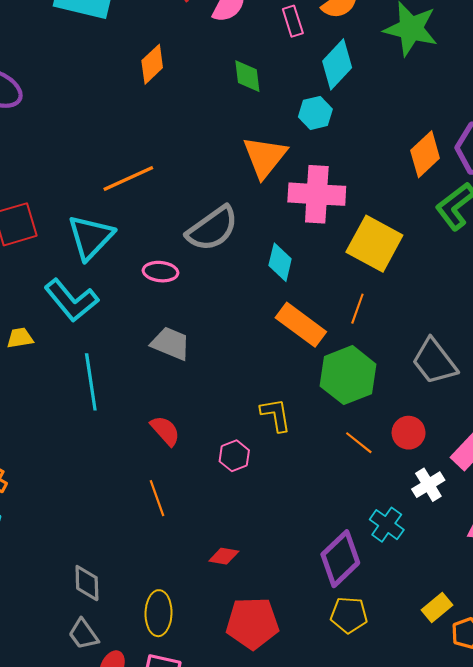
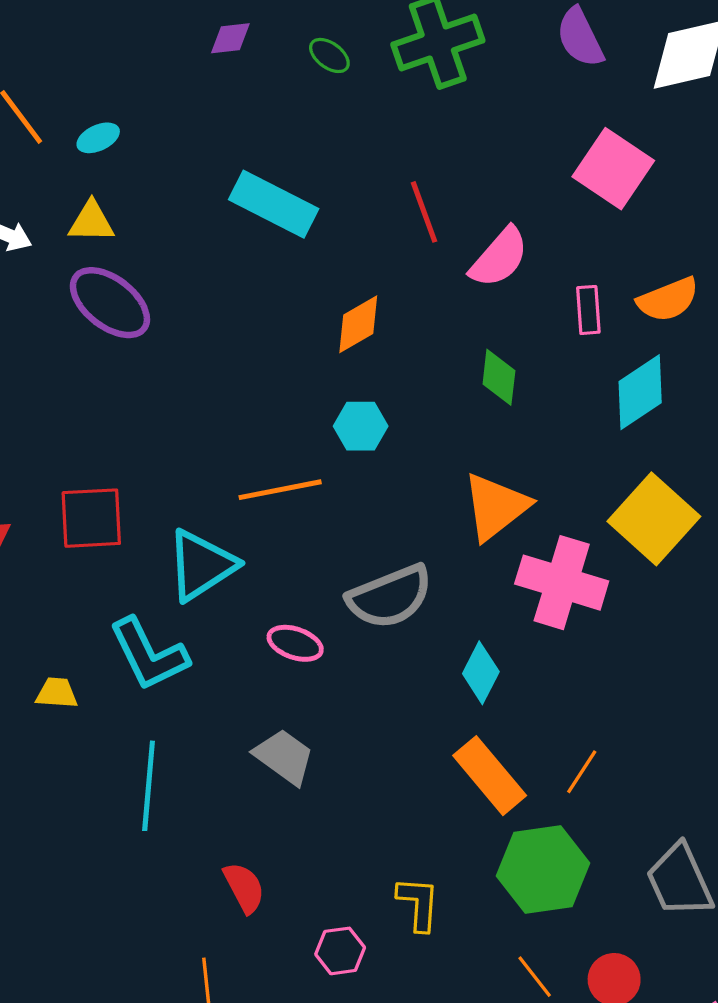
cyan hexagon: (315, 113) -> (361, 426), moved
yellow square: (374, 244) -> (654, 519), moved

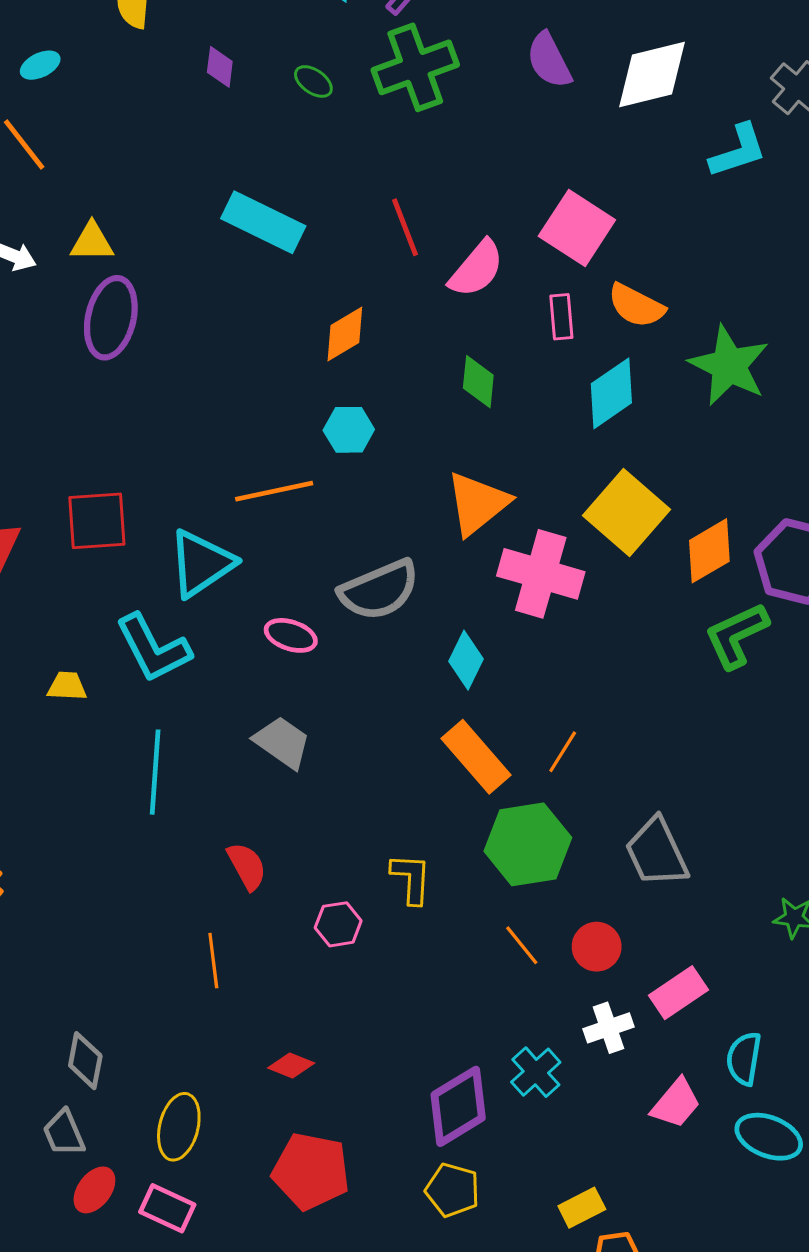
purple diamond: (230, 38) -> (220, 67), turned -75
cyan ellipse: (98, 138) -> (40, 65), moved
pink square: (613, 169) -> (577, 228), moved
orange semicircle: (668, 300) -> (636, 306), turned 50
purple ellipse: (110, 303) -> (111, 318), turned 66

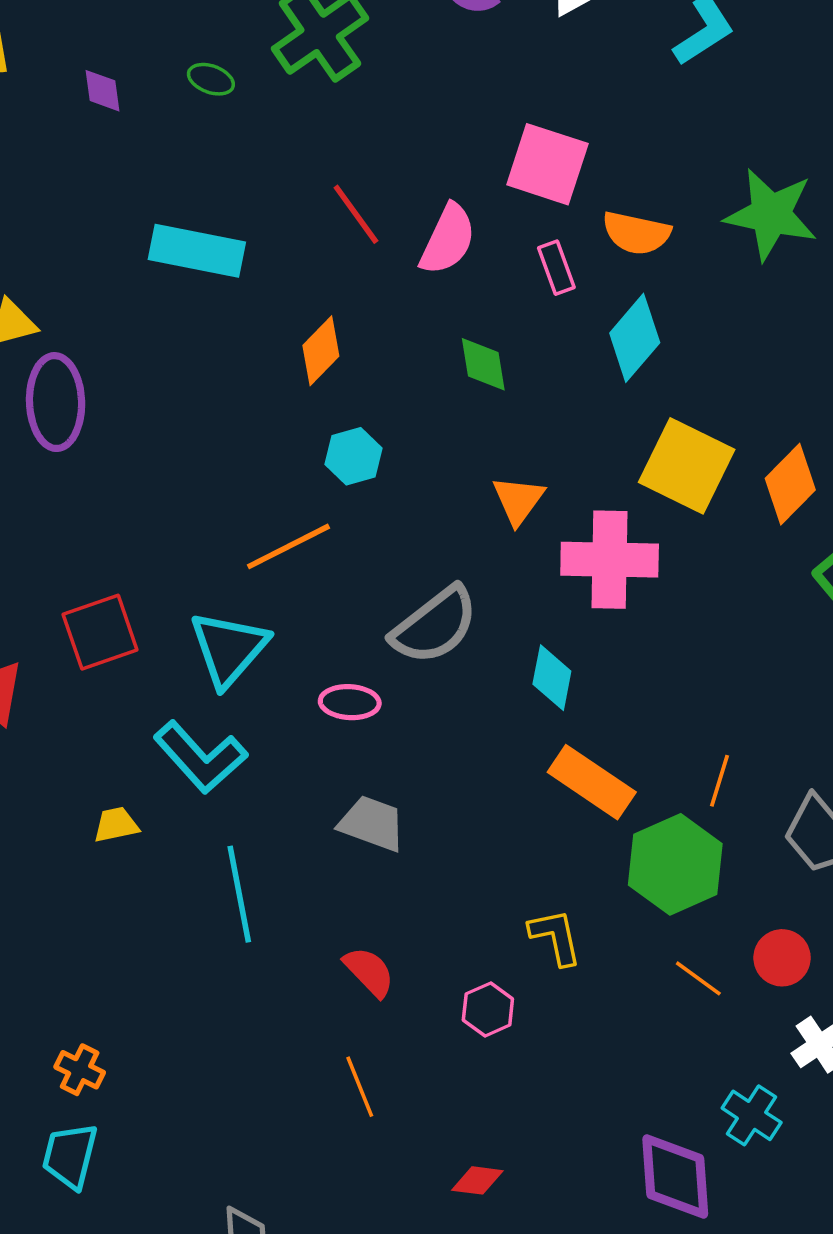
green star: (729, 365) -> (771, 214), moved
orange triangle: (477, 504) -> (518, 500), size x0.7
orange line: (563, 752) -> (720, 781), moved
purple diamond: (458, 1106) -> (675, 1176), turned -48

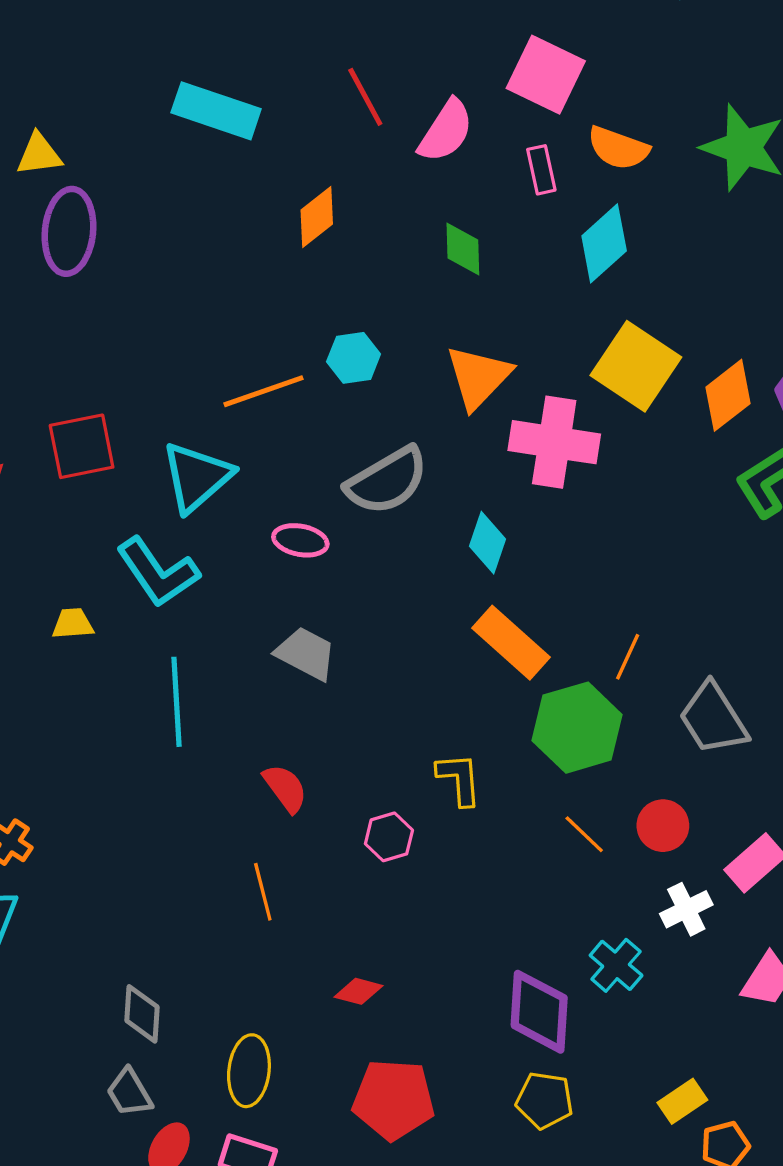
cyan hexagon: (353, 456) -> (354, 358), moved
orange triangle: (518, 500) -> (478, 377), size x1.4

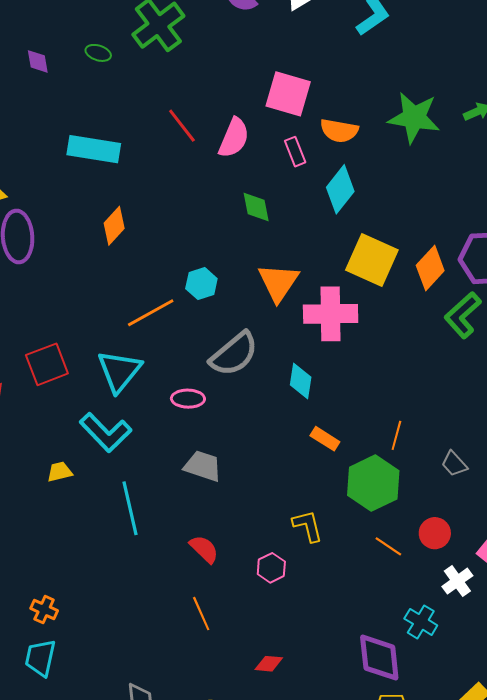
orange diamond: (317, 217) -> (114, 226), moved
orange rectangle: (511, 643) -> (325, 439), size x0.6
gray trapezoid: (713, 719) -> (454, 464), size x0.6

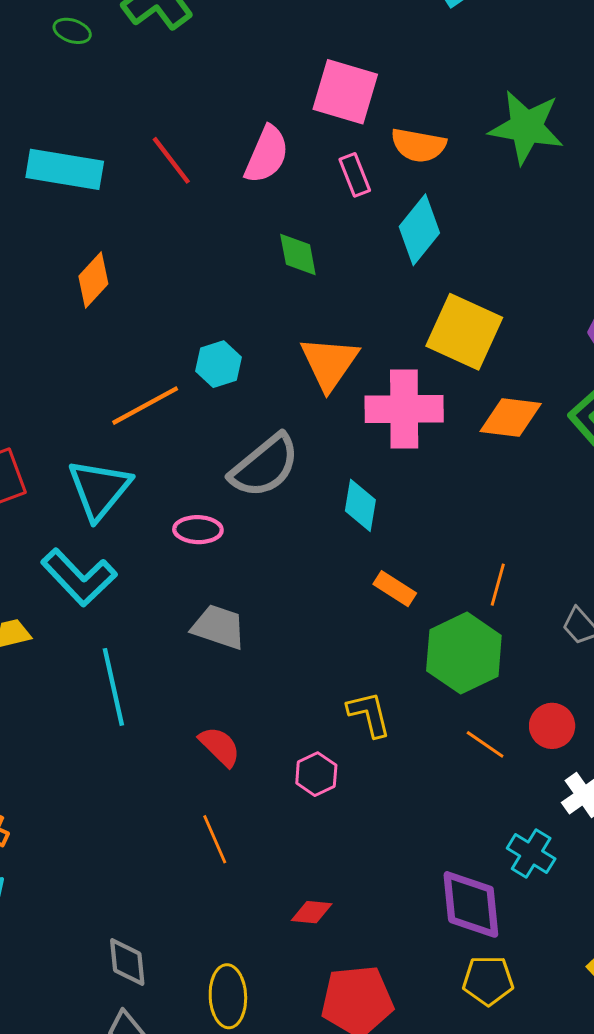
red line: (182, 126) -> (171, 160), moved
orange diamond: (430, 268) -> (511, 417), moved, turned 54

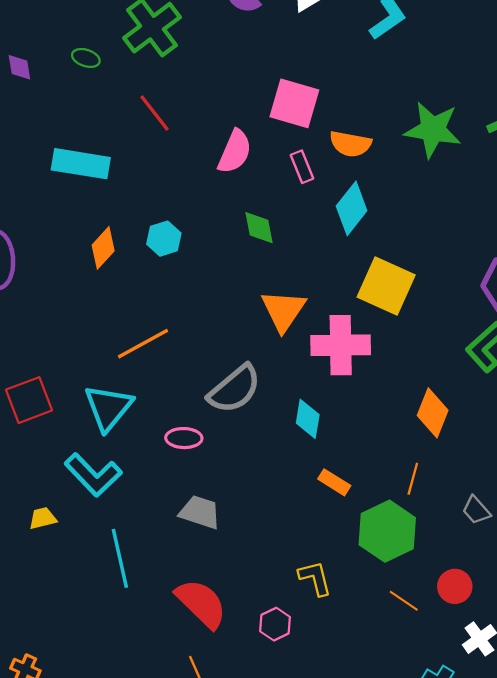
red line: (171, 160) -> (154, 113), moved
cyan hexagon: (218, 364) -> (164, 239), moved
orange diamond: (511, 417) -> (433, 413), moved, turned -75
red semicircle: (220, 746) -> (201, 603), size x1.6

